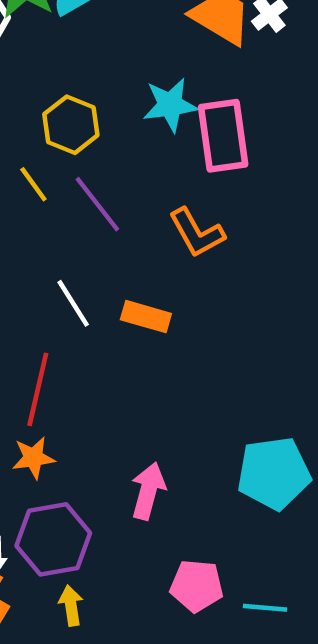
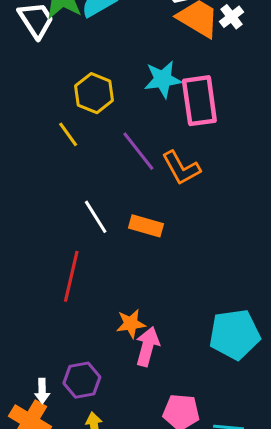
purple line: (97, 204) -> (138, 151), moved
orange star: (33, 458) -> (131, 324), moved
purple hexagon: (53, 539) -> (82, 380), size x0.7

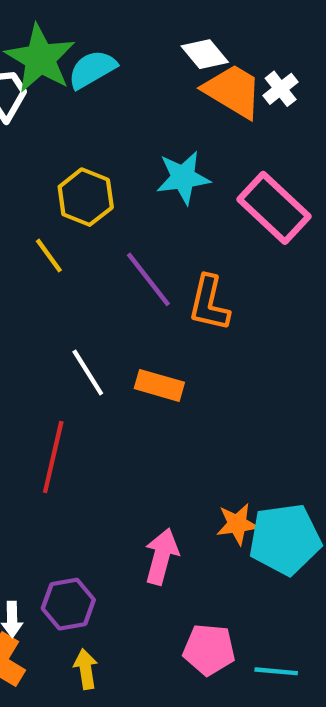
pink rectangle: (199, 101) -> (274, 208), moved, turned -39
orange L-shape: (181, 168) -> (209, 303), turned 42
orange star: (131, 324) -> (237, 524), moved

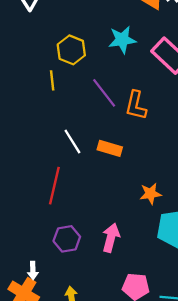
yellow line: (49, 256) -> (52, 80), turned 30
orange star: (237, 524) -> (151, 194), moved
purple hexagon: (68, 604) -> (67, 239), moved

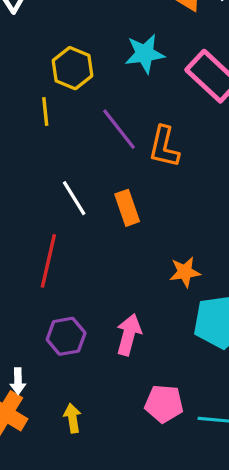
orange rectangle: (110, 148) -> (127, 208), turned 55

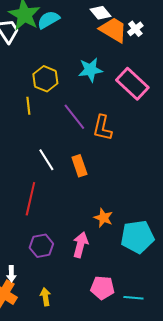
orange star: (185, 272) -> (103, 218), moved, turned 30

